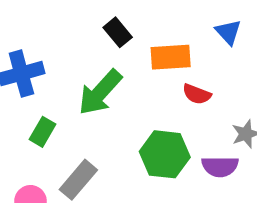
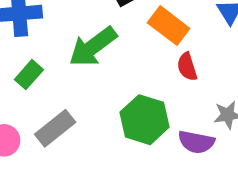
orange rectangle: (171, 57) -> (169, 26), turned 30
red semicircle: (197, 94) -> (187, 67), turned 40

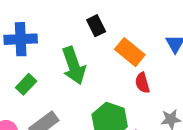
green arrow: (93, 47) -> (74, 66), turned -75

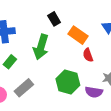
green arrow: (74, 66) -> (41, 47), turned 40

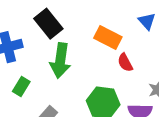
black rectangle: (54, 19) -> (48, 24), moved, size x1.5

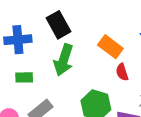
green rectangle: (21, 86) -> (24, 77), turned 48

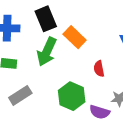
orange rectangle: (110, 47) -> (75, 37), moved

